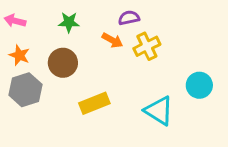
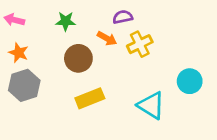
brown circle: (63, 63) -> (78, 58), moved

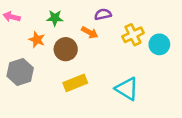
yellow cross: (140, 44) -> (133, 35), moved
orange star: (19, 53) -> (37, 40), moved
cyan circle: (190, 81) -> (159, 44), moved

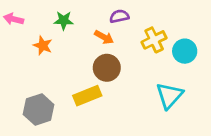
brown circle: (66, 49) -> (107, 68), moved
gray hexagon: (20, 72) -> (39, 110), moved
cyan triangle: (127, 89) -> (169, 96), moved, turned 40

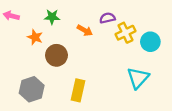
purple semicircle: (119, 16) -> (107, 18), moved
brown circle: (107, 68) -> (56, 55), moved
yellow rectangle: (87, 96) -> (78, 90), moved, turned -55

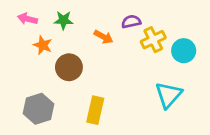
pink arrow: (11, 16) -> (27, 19), moved

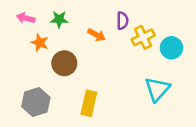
purple semicircle: (131, 22) -> (122, 21), turned 102

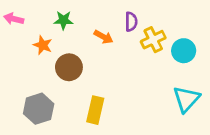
pink arrow: (26, 18) -> (14, 19), moved
cyan triangle: (157, 89) -> (186, 99), moved

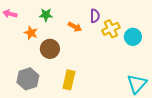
cyan triangle: (186, 99) -> (137, 84), moved

